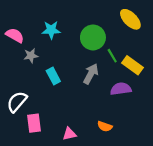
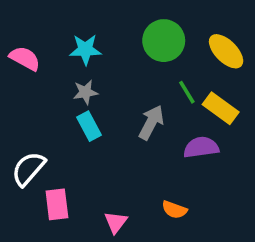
yellow ellipse: (130, 19) -> (226, 51), moved
green circle: (93, 37) -> (164, 41), moved
gray star: (31, 56) -> (85, 92), moved
pink triangle: (69, 134) -> (116, 222), turned -40

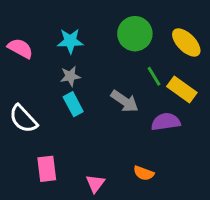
gray arrow: (151, 122) -> (125, 101), turned 96
white semicircle: (28, 169) -> (23, 119), moved, turned -84

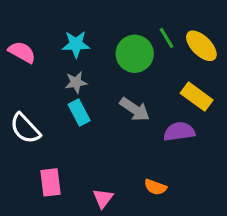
green circle: (135, 34) -> (135, 54), moved
green line: (154, 76) -> (166, 38), moved

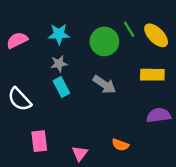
pink semicircle: (22, 52) -> (17, 40), turned -55
yellow rectangle: (197, 97) -> (152, 75), turned -35
purple semicircle: (179, 132) -> (159, 115), moved

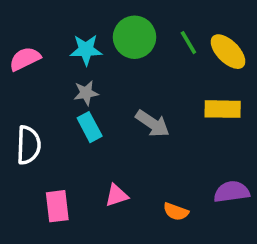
green circle: (104, 41) -> (135, 37), moved
white semicircle: (20, 99) -> (28, 145), turned -135
purple semicircle: (159, 115) -> (232, 192), moved
pink triangle: (80, 153) -> (117, 195), moved, turned 35

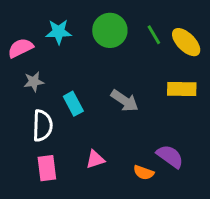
cyan star: (86, 50) -> (59, 32), moved
gray star: (86, 93) -> (34, 82), moved
white semicircle: (28, 145) -> (42, 126), moved
purple semicircle: (232, 192) -> (170, 156), moved, turned 44

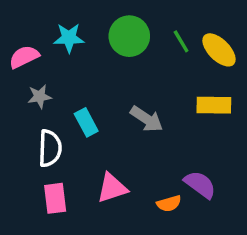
pink triangle: (95, 159) -> (112, 188), size x1.4
orange semicircle: (144, 173) -> (169, 203), turned -36

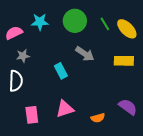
gray arrow: (147, 119) -> (85, 54), moved
cyan rectangle: (86, 122) -> (61, 71), moved
white semicircle: (50, 148) -> (16, 81), moved
purple semicircle: (200, 184) -> (128, 107), moved

